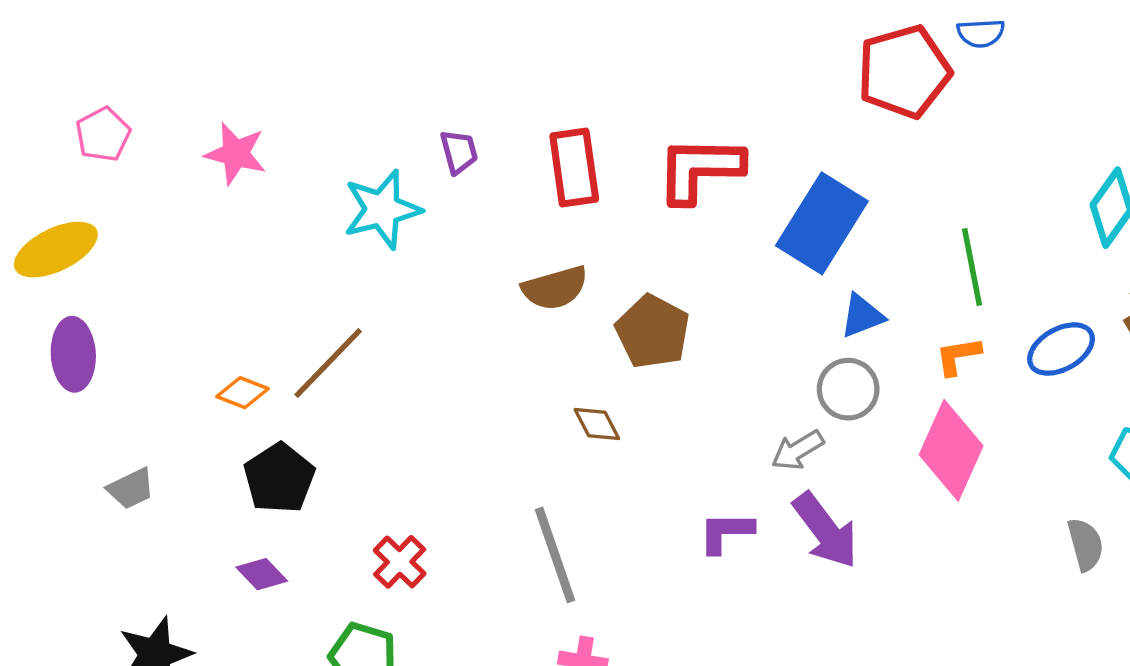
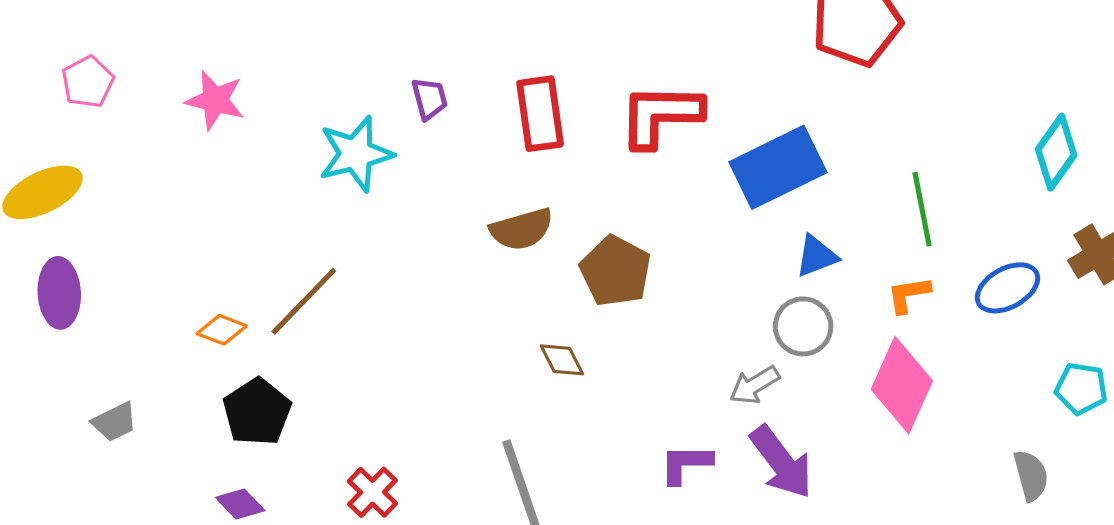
blue rectangle: (822, 223) -> (778, 167), turned 32

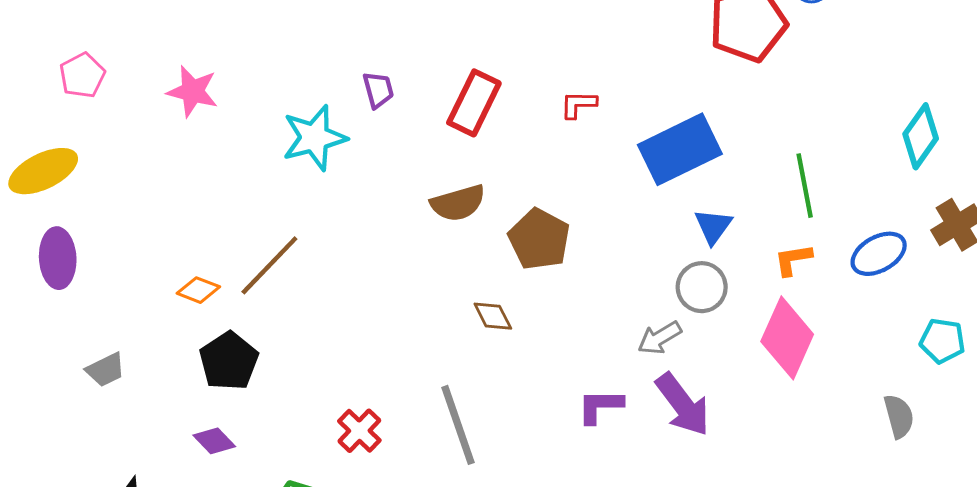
red rectangle: (540, 114) -> (474, 103), turned 34
red L-shape: (661, 115) -> (578, 104), size x0.5
blue triangle: (816, 256) -> (713, 226), turned -33
red cross: (373, 492) -> (359, 431), moved

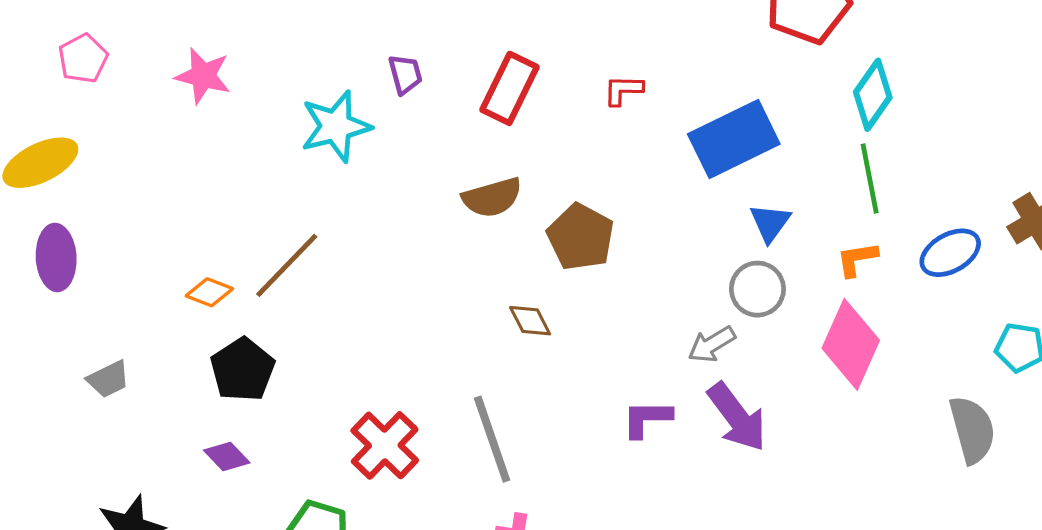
cyan diamond: (921, 136) -> (873, 95), moved
gray semicircle: (899, 416) -> (972, 430), size x1.4
red cross: (359, 431) -> (385, 445), size x1.4

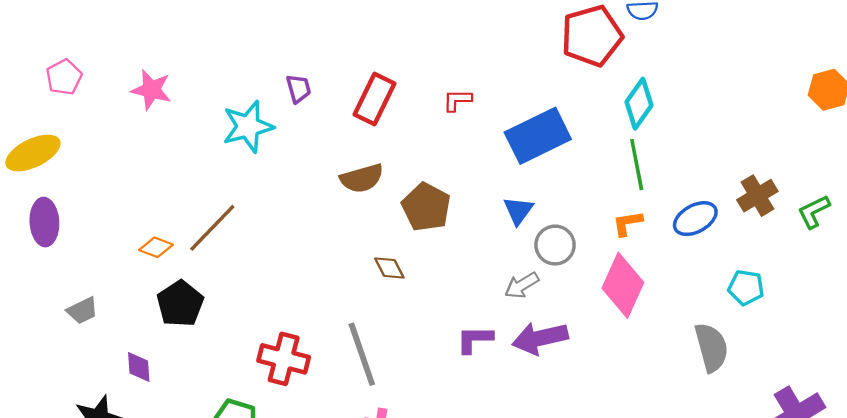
blue triangle: (770, 223) -> (518, 211), moved
purple arrow: (737, 417) -> (540, 338), turned 114
red cross: (385, 445) -> (284, 359), turned -30
purple diamond: (227, 457) -> (139, 367), moved, turned 40

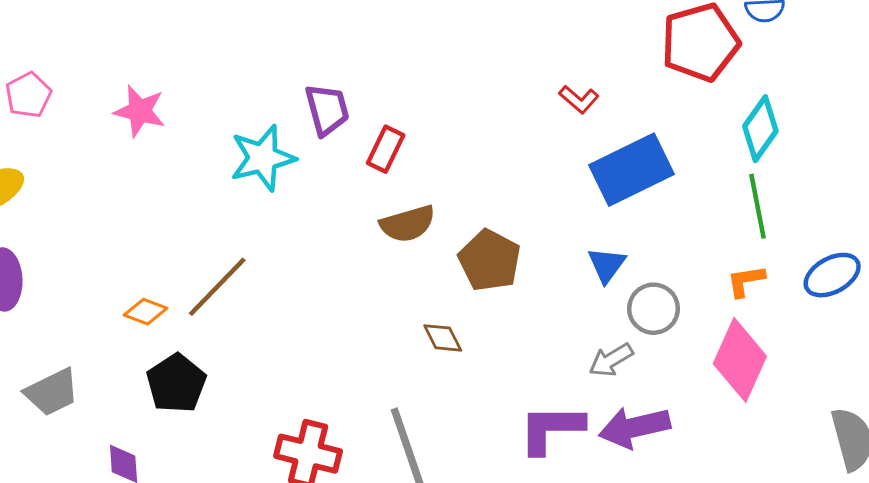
purple trapezoid: (299, 89) -> (327, 110), size x1.4
red rectangle: (374, 99) -> (386, 149), moved, size x0.7
red L-shape: (457, 100) -> (579, 99), moved, turned -140
gray trapezoid: (82, 311) -> (52, 392), size x1.4
purple L-shape: (475, 339) -> (551, 429), size x1.4

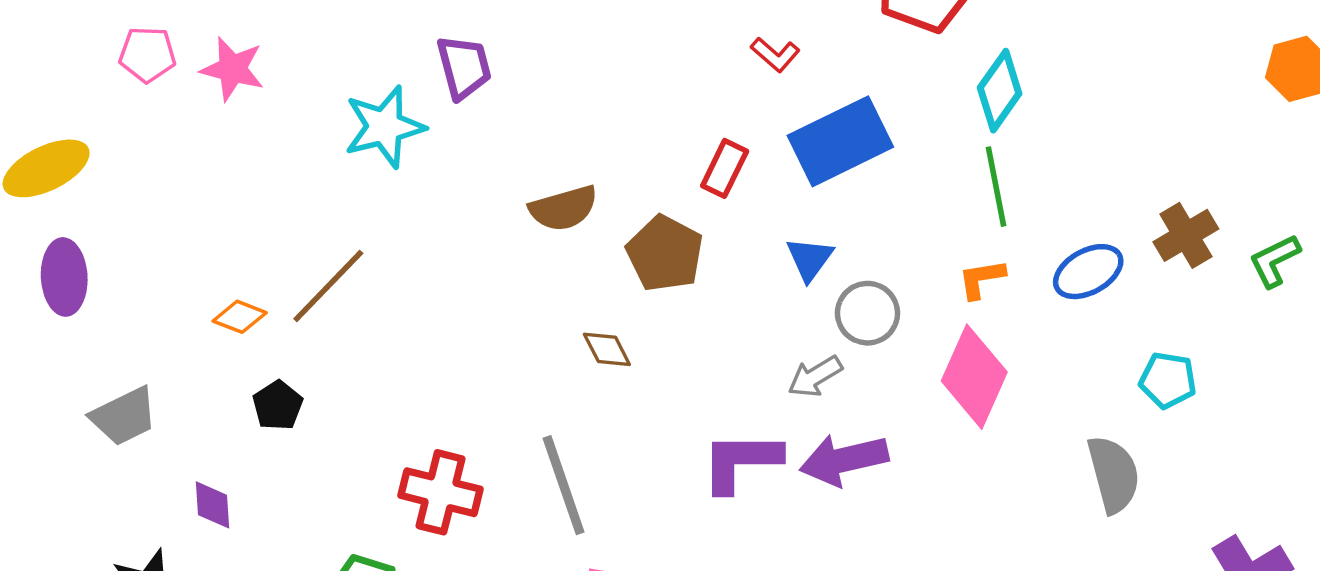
pink pentagon: (28, 95) -> (147, 54), moved, turned 30
red rectangle: (386, 149) -> (725, 168), moved
black pentagon: (176, 383) -> (278, 405), size x0.7

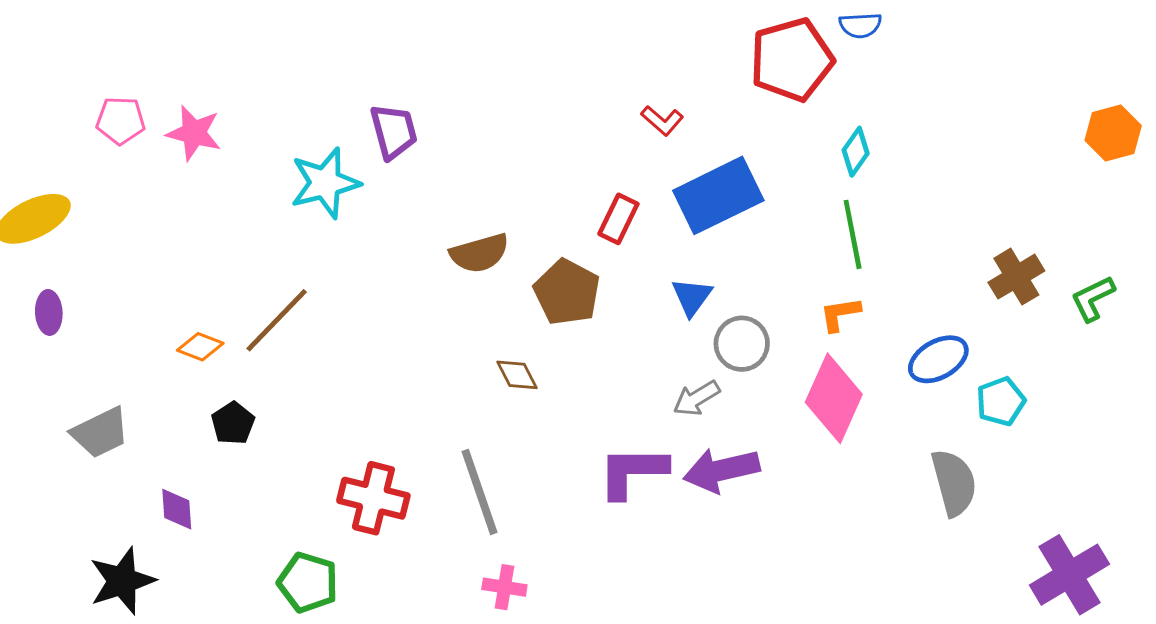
cyan diamond: (1000, 91) -> (856, 152), size x0.7
blue ellipse: (1088, 272) -> (938, 359), moved
purple ellipse: (64, 277) -> (49, 312), size x0.7
cyan pentagon: (1168, 380) -> (1001, 401), turned -30

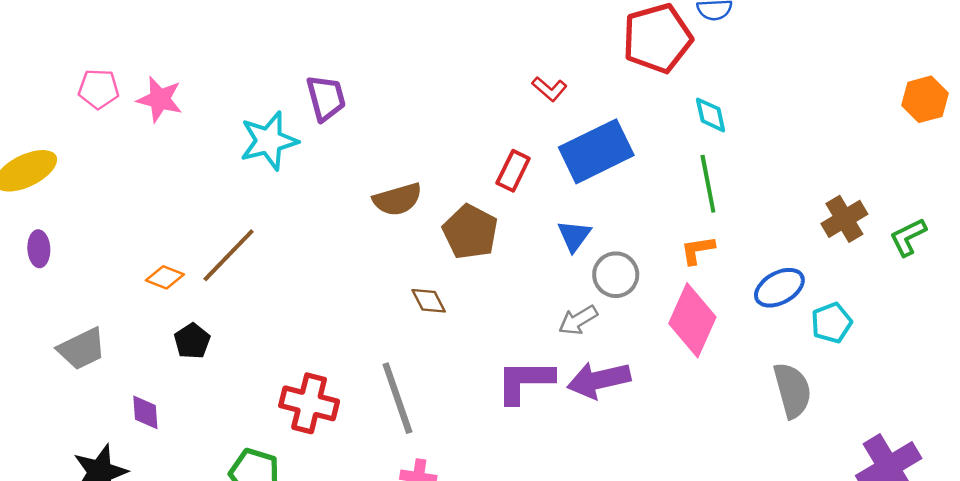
cyan diamond: (856, 152) -> (711, 115), turned -48

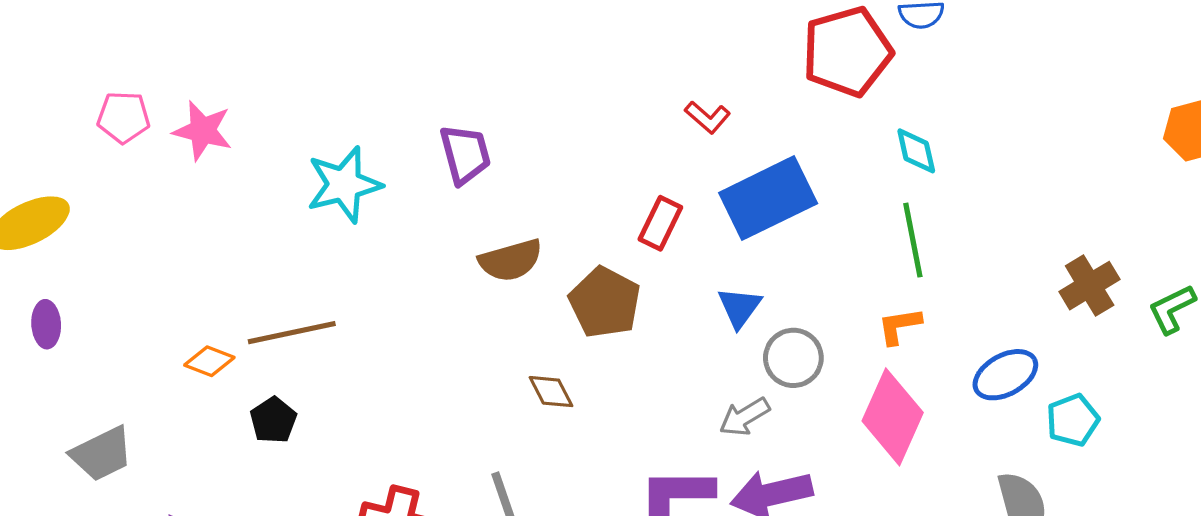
purple trapezoid: (326, 98) -> (465, 154), moved
brown line: (229, 255) -> (292, 333), turned 34
black pentagon: (192, 341) -> (273, 420), moved

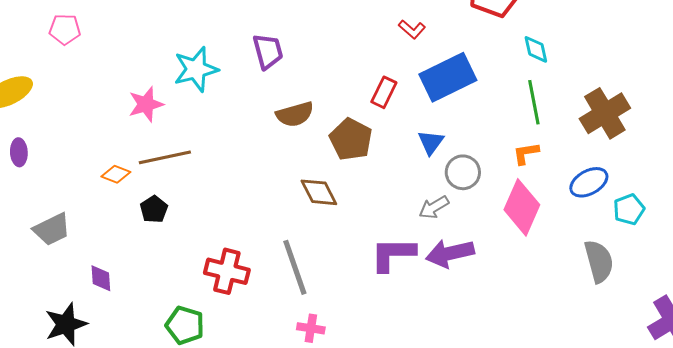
pink star: (203, 131) -> (146, 104), moved, turned -30
brown cross: (1090, 286) -> (605, 113), moved, size x1.4
brown diamond: (551, 392) -> (319, 192), size x1.4

